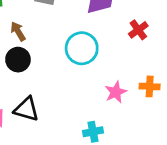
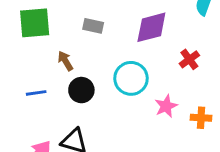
black circle: (18, 60) -> (81, 90), moved
pink star: (116, 92) -> (166, 106), moved

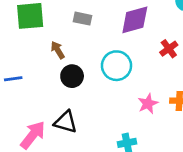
blue line: (36, 93) -> (13, 79), moved
pink star: (166, 106) -> (148, 104), moved

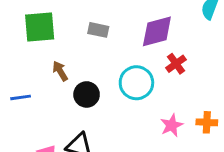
red cross: (169, 49) -> (176, 64), moved
brown arrow: (58, 50) -> (60, 71), moved

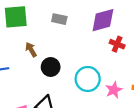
red cross: (176, 64) -> (117, 44), turned -32
cyan circle: (136, 83) -> (88, 79), moved

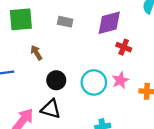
black circle: (51, 67) -> (56, 80), moved
pink star: (114, 90) -> (120, 80), moved

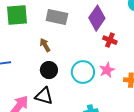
gray rectangle: (65, 22) -> (57, 17), size x1.5
purple diamond: (109, 23) -> (97, 18), turned -40
brown arrow: (36, 53) -> (45, 45), moved

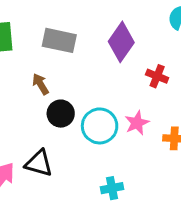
red cross: (110, 40) -> (157, 76), moved
black circle: (49, 70) -> (61, 114), moved

